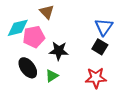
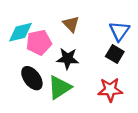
brown triangle: (47, 12) -> (71, 24), moved
green triangle: (52, 76) -> (60, 87), size x1.6

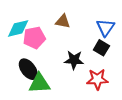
brown triangle: (71, 24) -> (63, 21), turned -35
black star: (68, 59) -> (74, 60), moved
green triangle: (60, 87) -> (39, 83), moved, turned 30

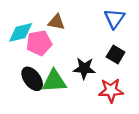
brown triangle: (63, 21) -> (56, 22), moved
blue triangle: (106, 27) -> (114, 19), moved
green triangle: (39, 83) -> (54, 81), moved

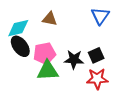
pink pentagon: (39, 43) -> (45, 53), moved
black square: (116, 54) -> (96, 55), moved, turned 35
black ellipse: (32, 79) -> (20, 46), moved

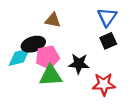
cyan diamond: (18, 28) -> (19, 57), moved
black ellipse: (20, 46) -> (33, 44), moved, turned -70
black square: (96, 55) -> (108, 41), moved

